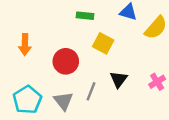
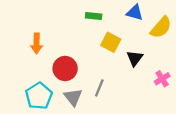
red circle: (66, 61) -> (65, 68), moved
black triangle: (119, 79) -> (135, 58), moved

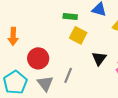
green rectangle: (94, 16) -> (70, 16), moved
black triangle: (135, 58) -> (99, 58), moved

